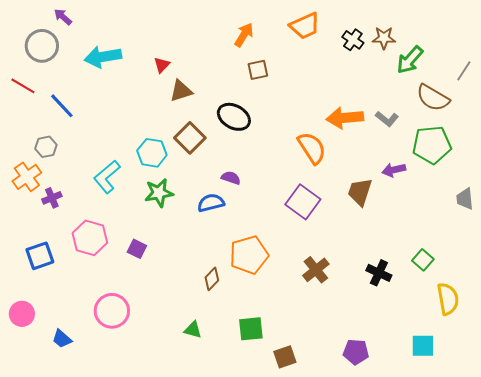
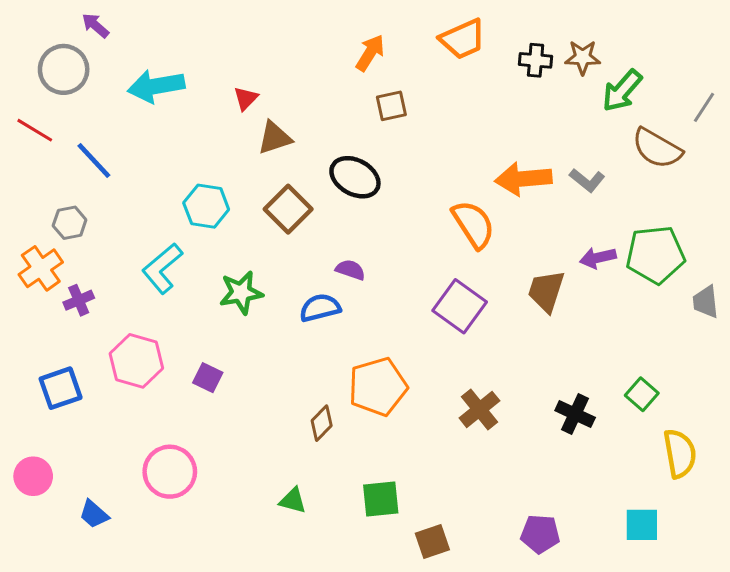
black cross: (353, 40) -> (536, 60), turned -30
green pentagon: (432, 145) -> (655, 255), moved
cyan hexagon: (152, 153) -> (206, 206), moved

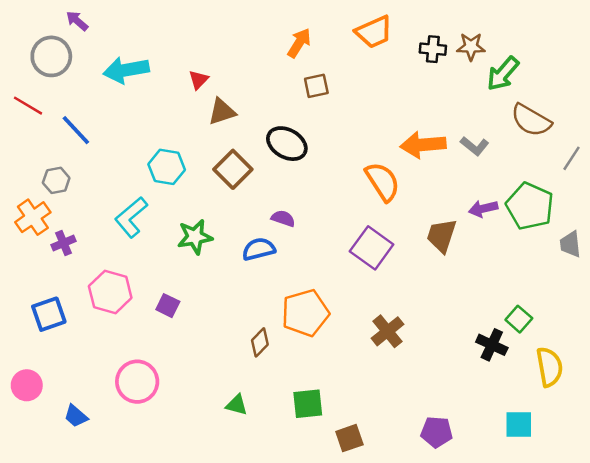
gray line: (704, 107) -> (572, 158), moved
green pentagon: (655, 255) -> (530, 206), turned 30
black cross: (575, 414) -> (492, 345), moved

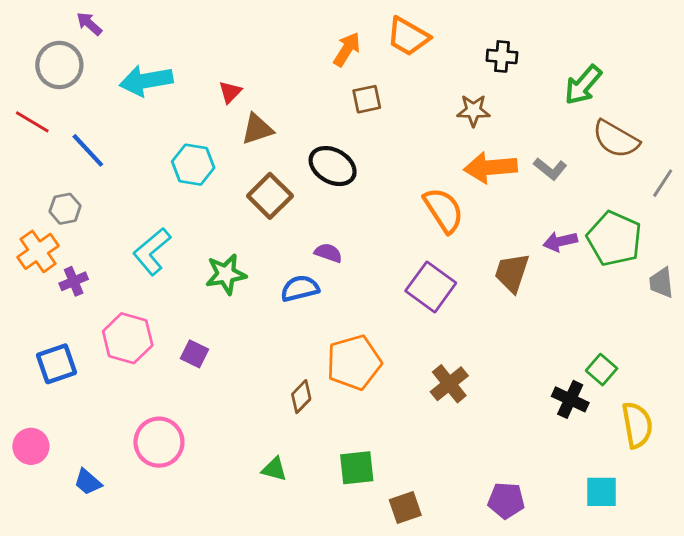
orange trapezoid: (374, 32) -> (408, 37), moved, turned 54
brown star: (471, 47) -> (473, 111), moved
cyan hexagon: (167, 167) -> (193, 165), moved

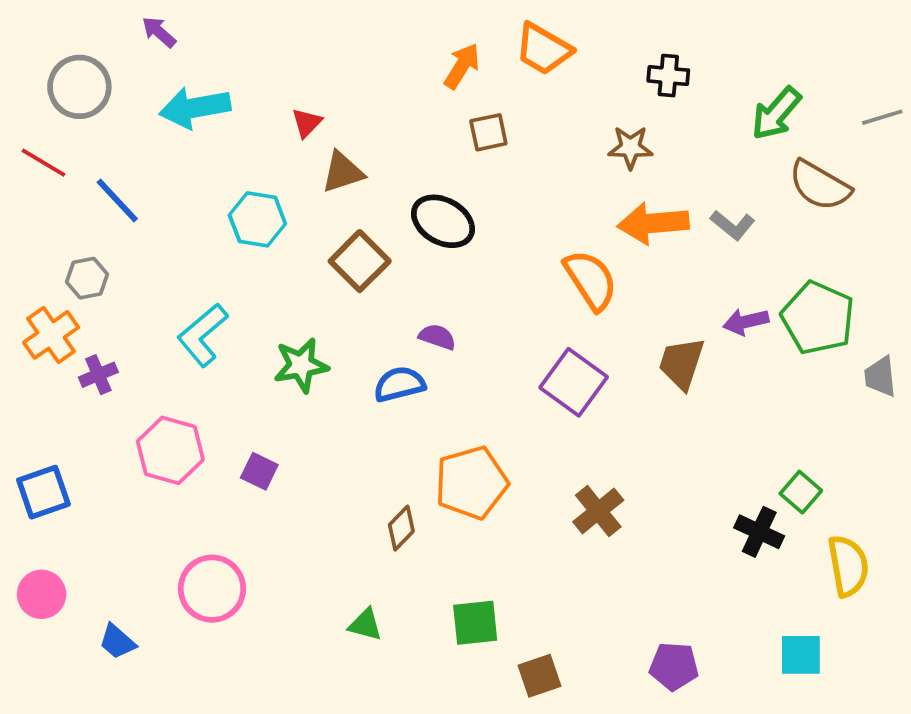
purple arrow: (89, 24) -> (159, 32), moved
gray line: (663, 183) -> (882, 117), moved, turned 40
blue square: (57, 364) -> (43, 492), moved

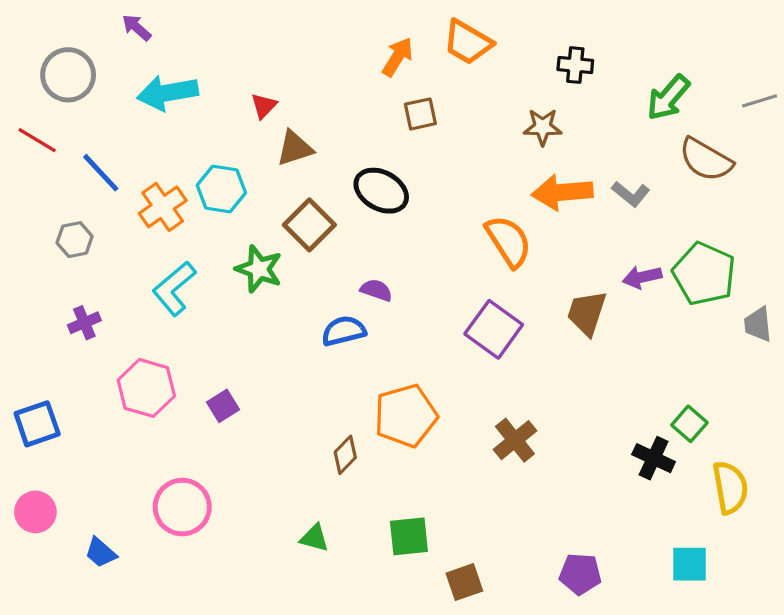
orange cross: (51, 335) -> (163, 207), moved
green star: (301, 365) -> (259, 269), moved, turned 30
purple square: (259, 471) -> (223, 406), turned 32

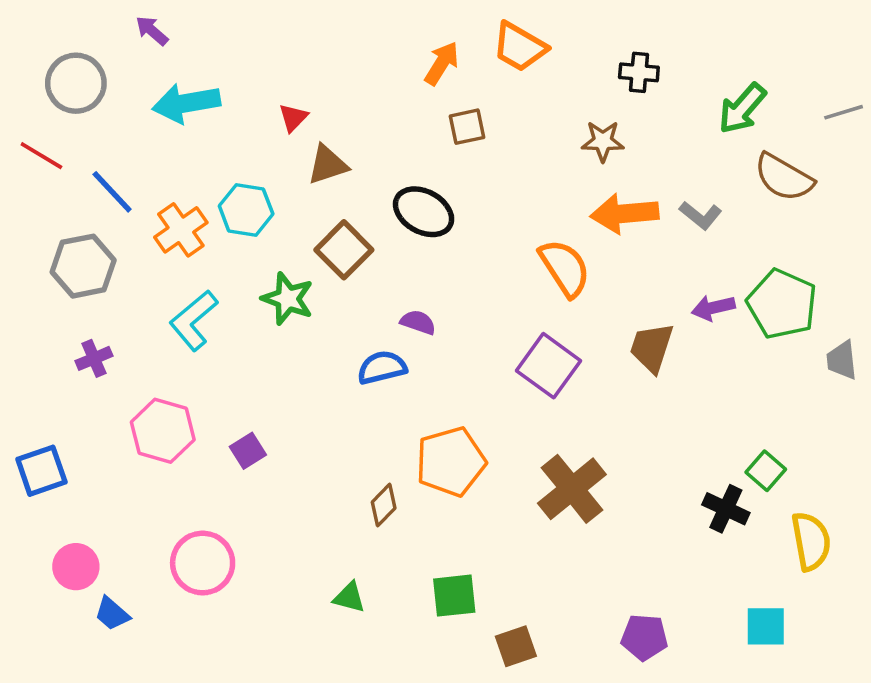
gray hexagon: (75, 240) -> (83, 266), size x1.6
brown cross: (515, 440) -> (572, 489), size x1.4
pink circle: (35, 512) -> (76, 567), moved

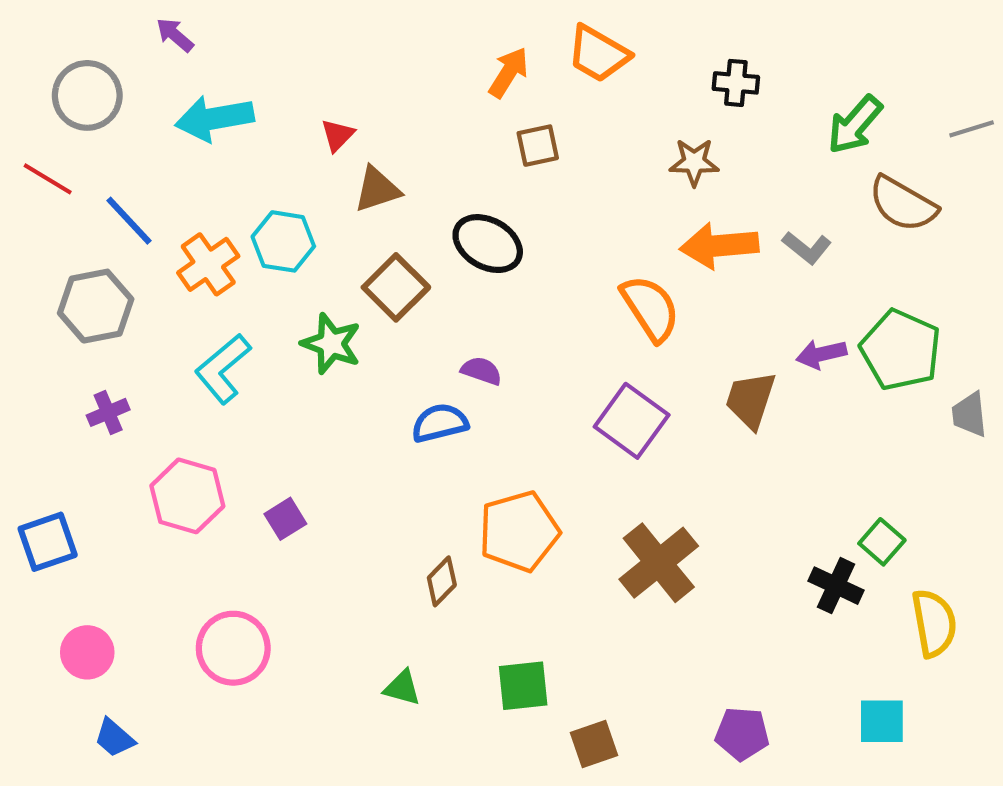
blue trapezoid: (112, 614) -> (114, 738), moved

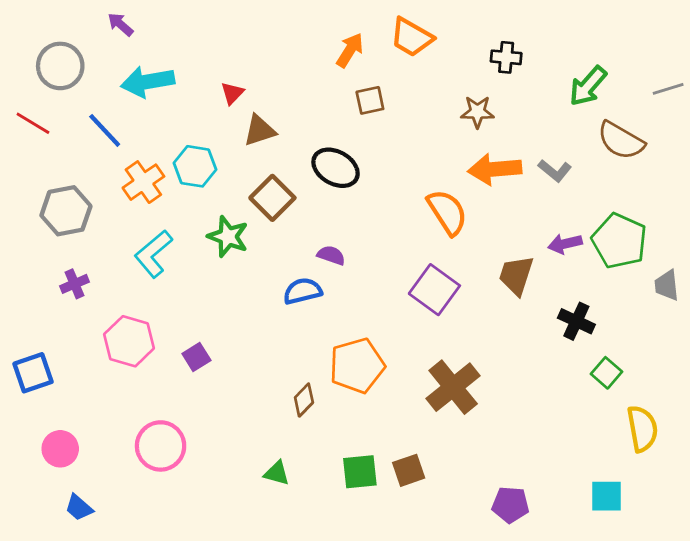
blue line: (129, 221) -> (105, 130), moved
black cross: (836, 586) -> (576, 321), moved
brown square: (594, 744) -> (409, 470), moved

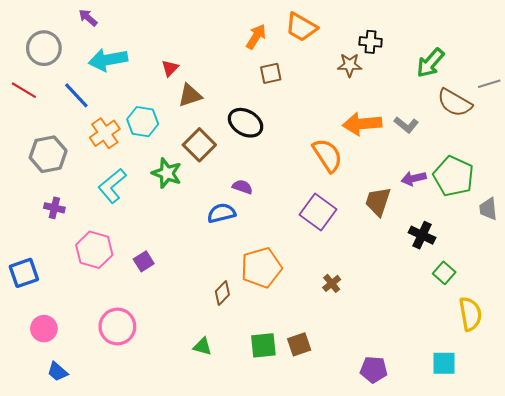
gray line: (668, 89) -> (489, 84), moved
brown star: (477, 112) -> (350, 65), moved
purple cross: (75, 284) -> (54, 208), turned 36
brown cross: (453, 387) -> (332, 283), size x0.5

